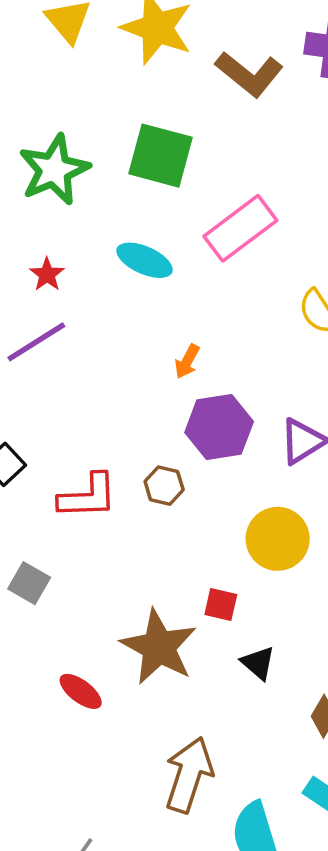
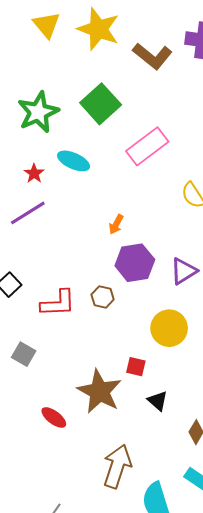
green square: (161, 156) -> (101, 104), turned 33
cyan ellipse: (145, 260) -> (74, 161), moved

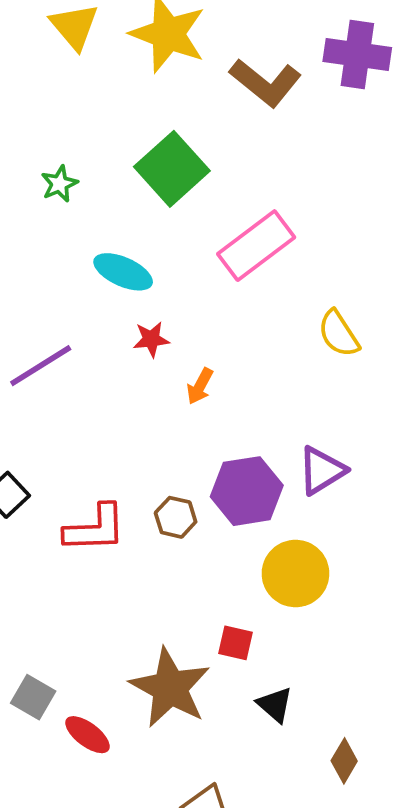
green star: (38, 112) -> (59, 184), size x0.5
red star: (34, 173) -> (151, 339), moved, turned 30
purple hexagon: (135, 263) -> (247, 491), moved
gray square: (24, 354) -> (33, 697), moved

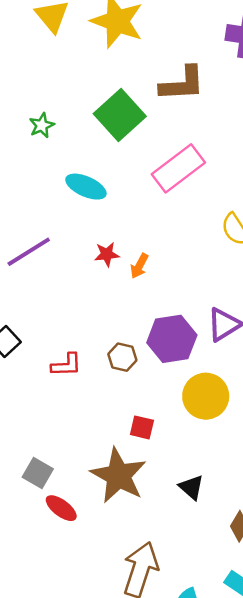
brown L-shape: (265, 83) -> (182, 84), moved, turned -42
red star: (151, 339) -> (107, 254), moved
red L-shape: (95, 529) -> (66, 365), size x0.7
red square: (236, 643) -> (142, 427), moved
gray square: (33, 697) -> (38, 473), moved

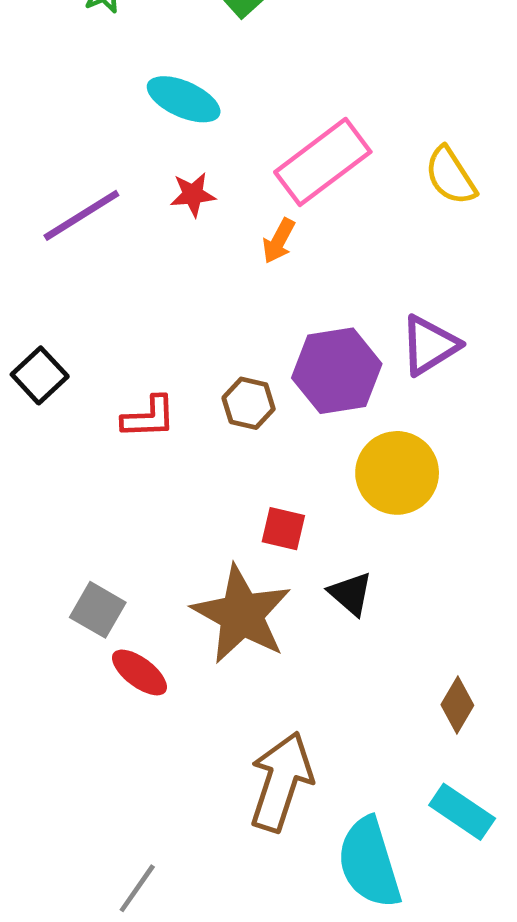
pink rectangle: (178, 168) -> (323, 162), moved
red star: (107, 254) -> (193, 194), moved
black triangle: (191, 487) -> (351, 594), moved

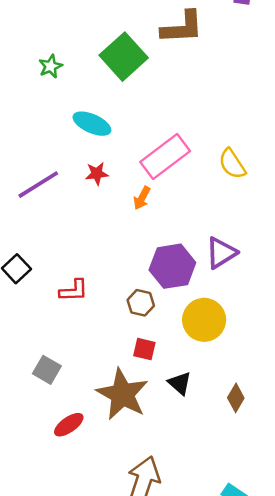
brown hexagon: (249, 403) -> (141, 303), moved
gray square: (98, 610) -> (47, 370), moved
red ellipse: (139, 672) -> (69, 425), turned -72
brown diamond: (457, 705) -> (236, 398), moved

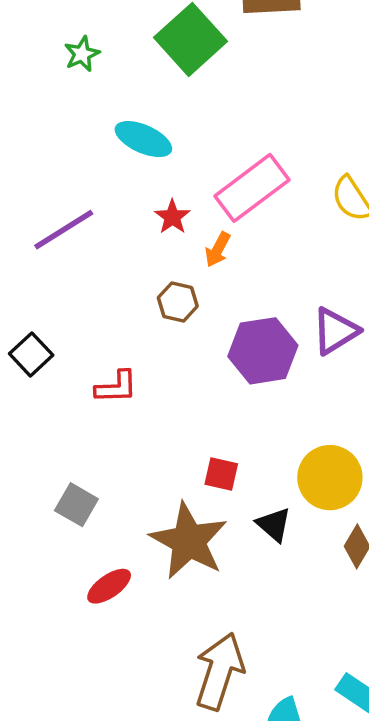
red star: (97, 174) -> (172, 217), moved, turned -30
brown hexagon: (141, 303) -> (178, 302), moved
yellow circle: (204, 320) -> (330, 478), moved

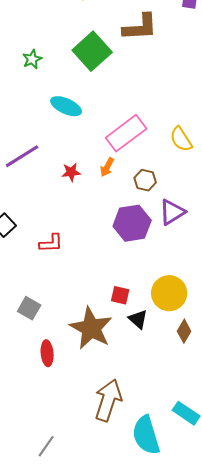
red star: (172, 217) -> (71, 172), moved, turned 30
brown hexagon: (178, 302) -> (145, 180), moved
red square: (221, 474) -> (120, 295), moved
red ellipse: (109, 586) -> (47, 353), turned -60

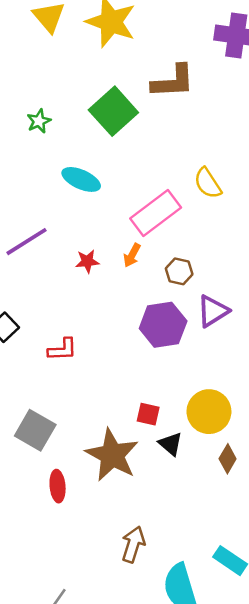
yellow semicircle: (181, 139) -> (208, 183), moved
gray square: (29, 308) -> (35, 430), size x1.4
brown arrow: (108, 400) -> (133, 544), size x0.7

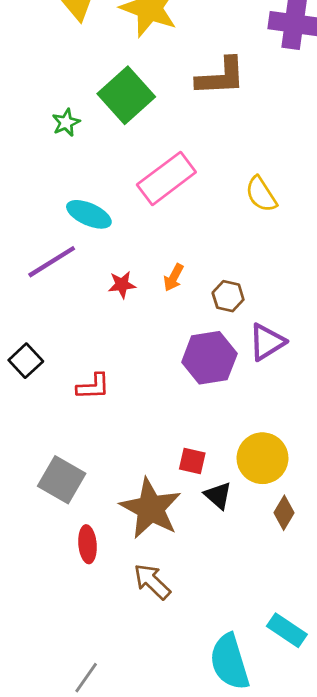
green square: (113, 111) -> (126, 95), moved
cyan ellipse: (81, 179) -> (89, 214), moved
pink rectangle: (156, 213) -> (166, 178), moved
brown arrow: (133, 544) -> (152, 582), moved, turned -64

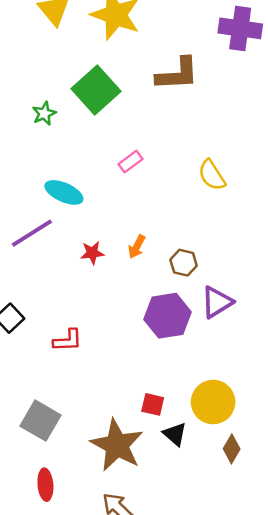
pink rectangle: (166, 178) -> (130, 162), size x0.5
red ellipse: (87, 544) -> (45, 485), moved

